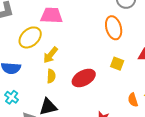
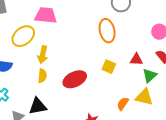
yellow arrow: (51, 55) -> (43, 55), turned -30
orange semicircle: (133, 100) -> (123, 104), turned 48

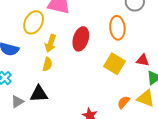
yellow ellipse: (23, 36) -> (34, 22), turned -30
yellow square: (109, 67) -> (115, 64), size x1.5
red ellipse: (75, 79) -> (81, 39), moved, turned -55

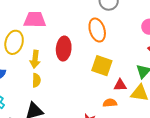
red triangle: (143, 60) -> (120, 85), moved
orange semicircle: (124, 102) -> (110, 103), moved, turned 56

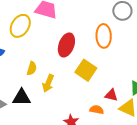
yellow arrow: (35, 59) -> (48, 83), moved
yellow square: (102, 66) -> (86, 70), moved

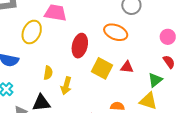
orange ellipse: (104, 36) -> (116, 32), turned -60
red triangle: (111, 95) -> (127, 67), moved

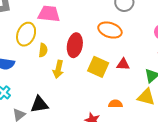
yellow semicircle: (48, 73) -> (43, 50), moved
yellow arrow: (66, 86) -> (58, 69), moved

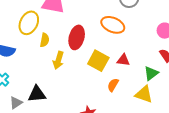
orange semicircle: (115, 104) -> (113, 85), moved, turned -64

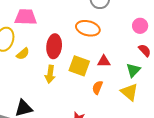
yellow semicircle: (45, 40) -> (23, 54), turned 48
yellow arrow: (58, 60) -> (50, 74), moved
yellow triangle: (144, 94) -> (129, 92), turned 30

